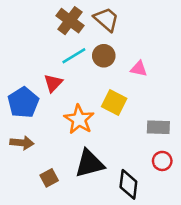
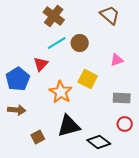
brown trapezoid: (106, 19) -> (110, 15), moved
pink triangle: (139, 69) -> (117, 60), moved, turned -32
black diamond: (128, 184) -> (99, 142), turned -60

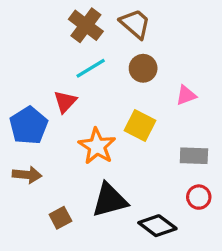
brown trapezoid: (110, 15) -> (135, 24), moved
brown circle: (80, 43) -> (143, 68), moved

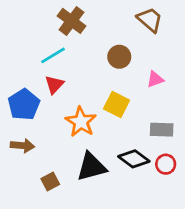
brown trapezoid: (135, 24) -> (150, 20), moved
cyan line: (91, 68) -> (53, 55), moved
black diamond: (157, 226) -> (134, 159), moved

